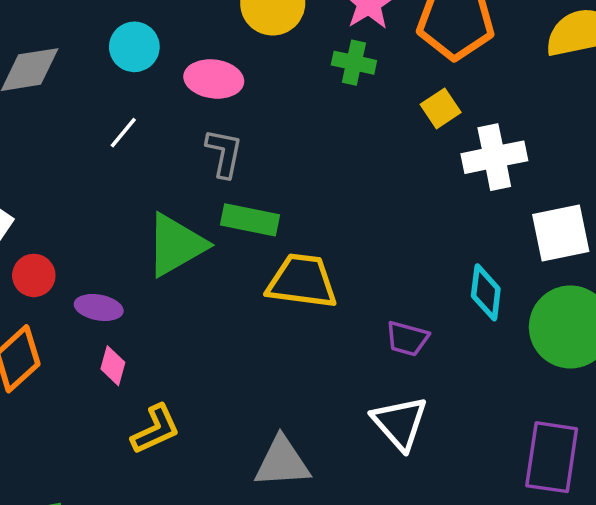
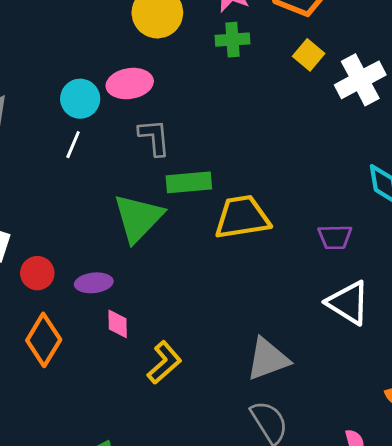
cyan circle: (134, 47) -> (80, 99), moved

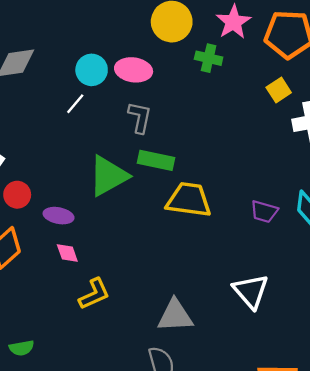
green cross: (232, 40) -> (209, 58), moved
purple trapezoid: (335, 237) -> (264, 212), moved
pink diamond: (118, 324) -> (67, 253), turned -35

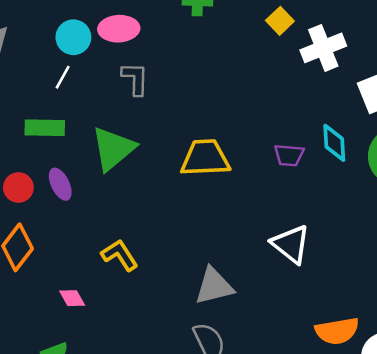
green rectangle: (156, 160) -> (45, 128), moved
purple ellipse: (59, 216) -> (60, 184), moved, turned 64
pink diamond: (67, 253) -> (72, 298), moved
yellow L-shape: (94, 294) -> (120, 255), moved, turned -88

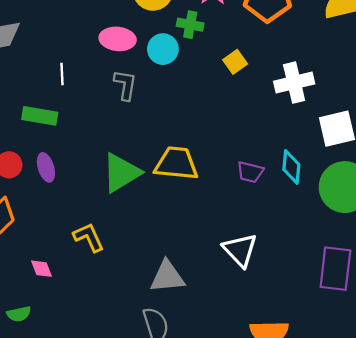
yellow square: (280, 21) -> (235, 62), moved
cyan circle: (73, 37) -> (163, 49), moved
white line: (63, 77) -> (62, 74), turned -40
green triangle: (113, 149) -> (121, 173), moved

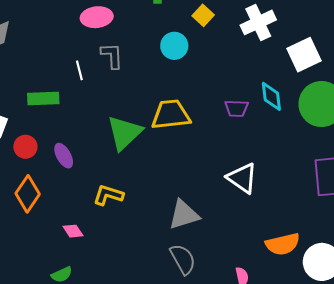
cyan circle: (163, 49) -> (174, 46), moved
white line: (62, 74) -> (79, 70), moved
purple ellipse: (46, 167) -> (64, 156), moved
yellow L-shape: (89, 237) -> (108, 195), turned -36

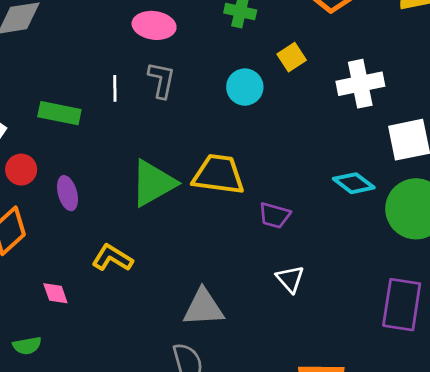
cyan diamond: (271, 96) -> (354, 183), turned -60
purple trapezoid: (237, 108) -> (275, 215), moved
white triangle: (242, 178) -> (290, 279), size x0.7

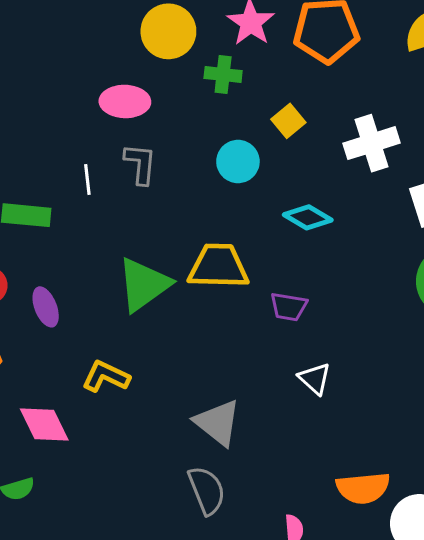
cyan diamond: (354, 183) -> (308, 217), moved
pink diamond: (55, 293) -> (44, 425), size x1.6
gray triangle: (203, 308) -> (218, 423), turned 48

